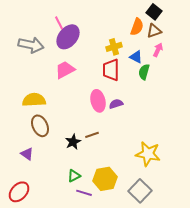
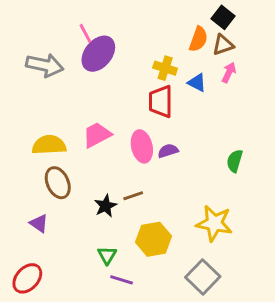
yellow cross: (114, 47) -> (165, 68), turned 35
pink trapezoid: (65, 70) -> (97, 135), moved
green semicircle: (144, 72) -> (235, 161), moved
green triangle: (74, 176) -> (107, 255), turned -32
yellow hexagon: (105, 179) -> (153, 239), moved

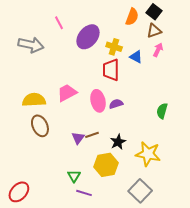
orange semicircle: (198, 39) -> (132, 17), moved
purple ellipse: (98, 54) -> (88, 37), moved
black star: (106, 206) -> (118, 142), moved
purple triangle: (39, 223) -> (78, 138), moved, turned 32

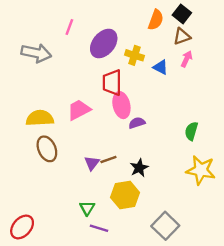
pink line: (59, 23) -> (69, 27), turned 48
red trapezoid: (111, 70) -> (112, 83), moved
pink ellipse: (98, 101) -> (121, 105), moved
yellow star: (148, 154) -> (201, 170), moved

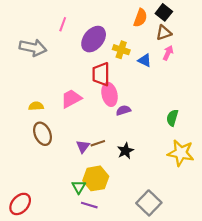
yellow semicircle: (40, 118) -> (36, 106), size x0.6
yellow hexagon: (125, 195) -> (96, 178), moved

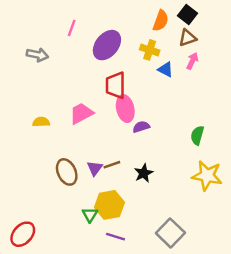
gray arrow: (33, 48) -> (37, 55), size x0.7
yellow cross: (121, 50) -> (150, 50), moved
brown ellipse: (42, 134) -> (67, 172), moved
purple line: (89, 205) -> (116, 237), moved

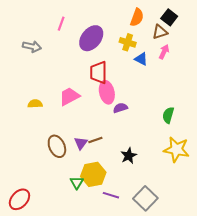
black square: (187, 15) -> (169, 17), moved
black star: (144, 173) -> (129, 156), moved
purple line: (116, 237) -> (111, 195), moved

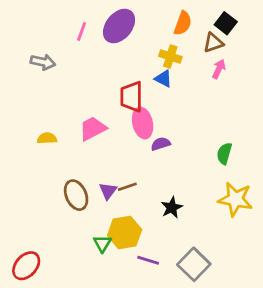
purple ellipse: (91, 38) -> (119, 26), moved
blue triangle: (141, 59) -> (163, 79), moved

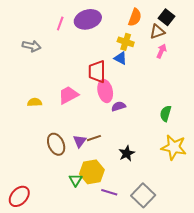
purple ellipse: (119, 26) -> (88, 19), turned 35

